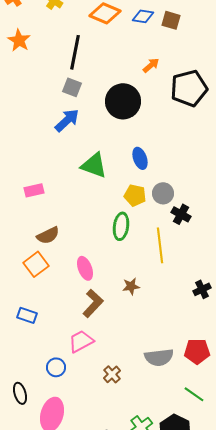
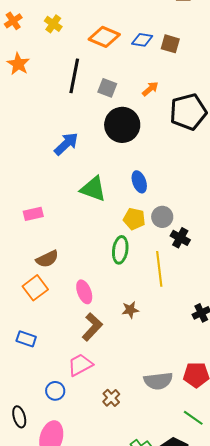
gray square: (72, 87) -> (107, 88), moved

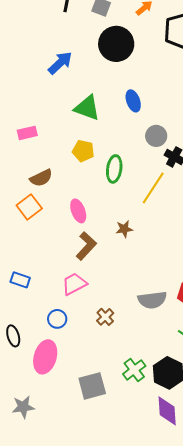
yellow pentagon: (134, 219) -> (83, 151), moved
yellow line: (159, 269) -> (153, 188), turned 40
blue rectangle: (26, 339) -> (20, 280), moved
blue circle: (55, 391) -> (57, 319), moved

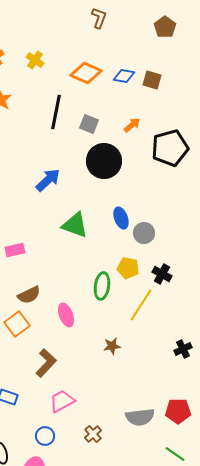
gray circle: (156, 136) -> (144, 233), moved
yellow pentagon: (83, 151) -> (128, 268), moved
pink ellipse: (78, 211) -> (66, 315), moved
brown L-shape: (86, 246) -> (46, 363), moved

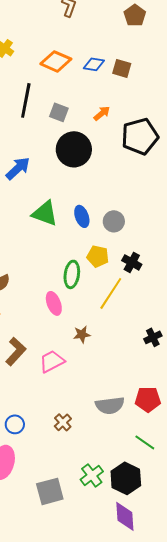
blue ellipse: (121, 218) -> (82, 216), moved
pink ellipse: (66, 315) -> (54, 303), moved
pink trapezoid: (62, 401) -> (52, 361), moved

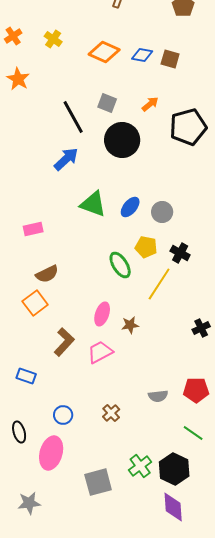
black line: (26, 100) -> (73, 117), moved, turned -40
blue ellipse: (82, 216) -> (130, 207), turned 60
green ellipse: (72, 274) -> (120, 265), turned -40
pink ellipse: (54, 303) -> (102, 314), moved, turned 40
gray semicircle: (110, 405) -> (158, 396), size x0.7

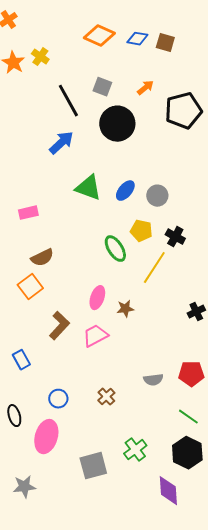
yellow cross: (53, 39) -> (40, 57), moved
blue rectangle: (26, 376) -> (21, 360), turned 42
black hexagon: (174, 469) -> (187, 453), moved

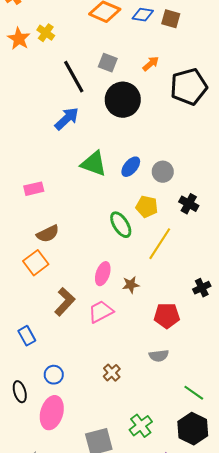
black cross: (175, 237) -> (189, 204), moved
red pentagon: (191, 374) -> (167, 316), moved
blue circle: (58, 399) -> (54, 375), moved

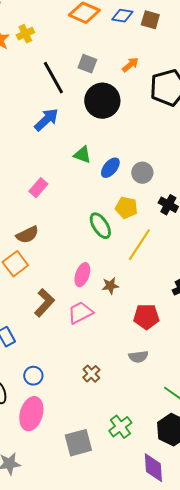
yellow cross: (46, 33) -> (25, 34), turned 30
green triangle: (94, 164) -> (82, 155), moved, size x0.7
pink rectangle: (34, 189) -> (38, 188), moved, turned -36

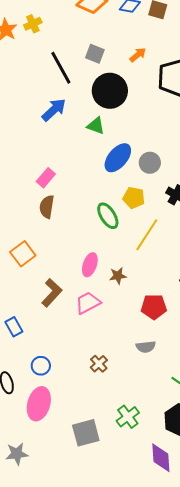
green triangle: (82, 155) -> (96, 126), moved
blue ellipse: (110, 168) -> (118, 158), size x1.4
brown semicircle: (27, 235) -> (47, 207), moved, turned 125

